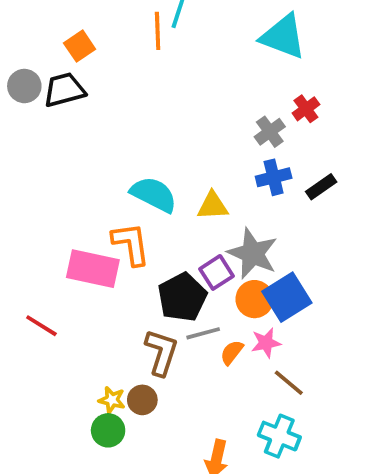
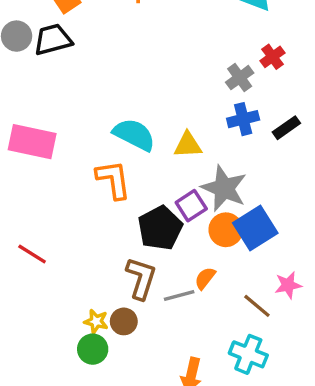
pink rectangle: (93, 269) -> (32, 142), moved
gray line: (203, 333) -> (179, 295), moved
pink star: (266, 343) -> (288, 285), moved

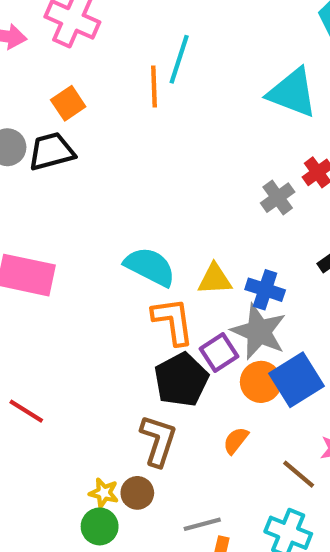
blue cross: (243, 119) -> (265, 290), moved, turned 32
orange L-shape: (113, 180) -> (173, 321), moved
gray line: (179, 295) -> (202, 524), moved

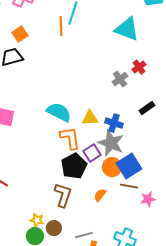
brown line: (299, 474) -> (129, 186), moved, turned -30
brown circle: (137, 493) -> (54, 228), moved

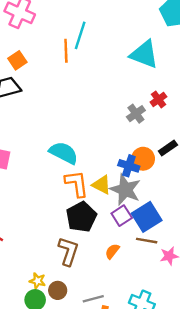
yellow triangle: (90, 118) -> (102, 185), moved, turned 30
purple square: (92, 153) -> (122, 216), moved
orange circle: (112, 167) -> (143, 159), moved

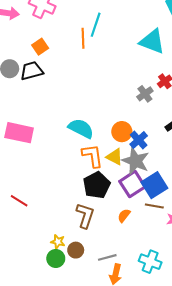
orange circle: (143, 159) -> (122, 132), moved
blue cross: (129, 166) -> (139, 140), turned 30
purple square: (122, 216) -> (132, 184), size x1.4

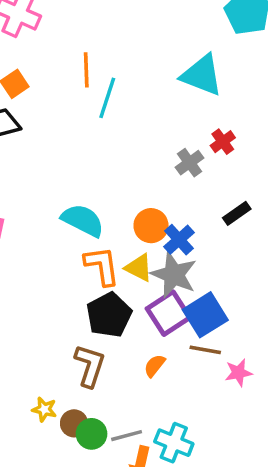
cyan line: (96, 25) -> (107, 98), moved
green circle: (56, 258) -> (92, 434), moved
cyan cross: (150, 262) -> (174, 443), moved

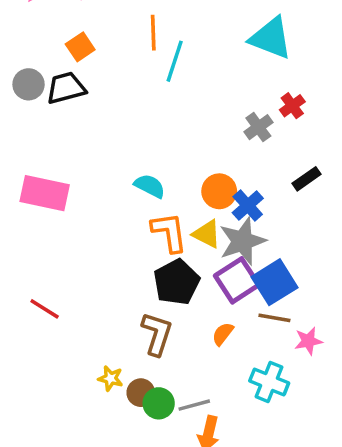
cyan semicircle: (83, 220) -> (150, 186), size x0.7
gray star: (174, 275) -> (242, 241), turned 30
cyan cross: (174, 443) -> (269, 382), moved

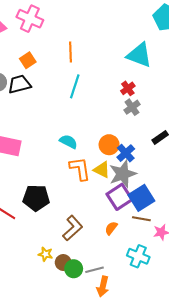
cyan line: (175, 61) -> (75, 86), moved
red cross: (292, 106) -> (128, 88), moved
black pentagon: (176, 282) -> (36, 198), moved, turned 30
brown L-shape: (157, 334) -> (73, 228), turned 30

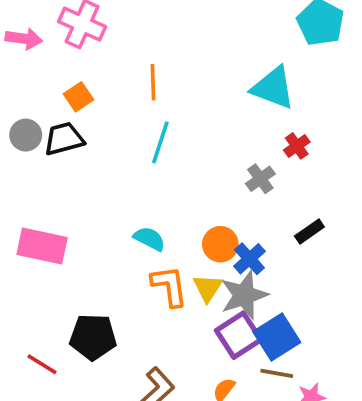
red cross: (128, 88) -> (297, 146), moved
yellow triangle: (102, 170) -> (208, 288), turned 36

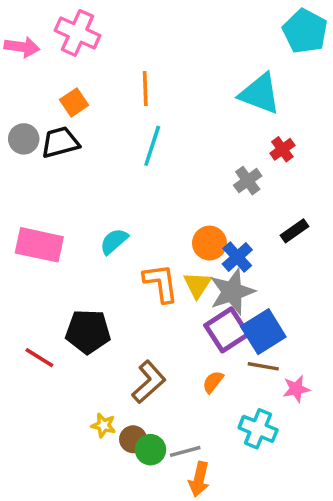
cyan semicircle: (149, 239) -> (114, 241), moved, turned -68

